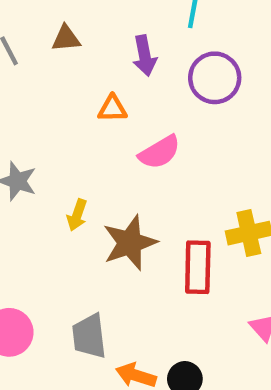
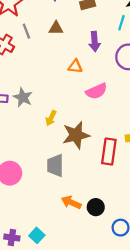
gray trapezoid: (89, 336) -> (55, 166), moved

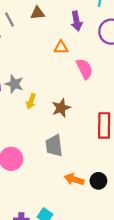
pink semicircle: (96, 91) -> (85, 69), turned -85
yellow arrow: (51, 118) -> (31, 101), moved
brown star: (76, 135) -> (61, 108), moved, size x0.7

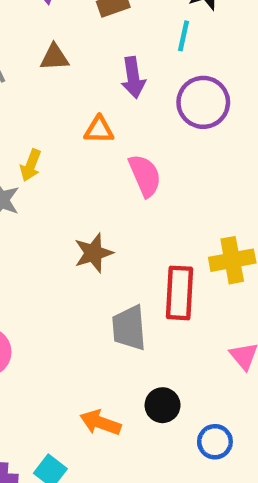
yellow arrow: (31, 101) -> (31, 165), moved
gray trapezoid: (54, 146) -> (129, 328), moved
orange arrow: (74, 179) -> (100, 423), moved

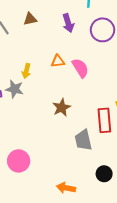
orange triangle: (99, 130) -> (58, 61), moved
orange arrow: (100, 423) -> (66, 188), moved

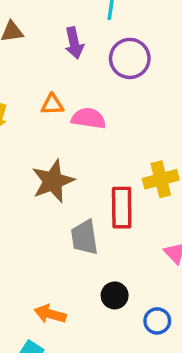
pink semicircle: (80, 68) -> (89, 118), turned -54
brown star: (62, 108) -> (53, 181), size x1.4

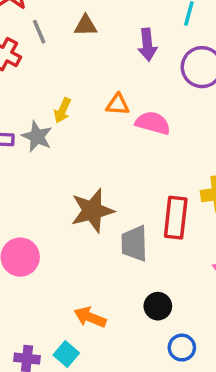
brown star: (53, 181) -> (92, 211), moved
blue circle: (157, 321) -> (182, 348), moved

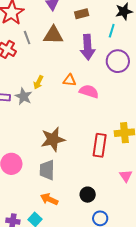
brown triangle: (86, 26) -> (53, 35), size x1.5
purple arrow: (147, 45) -> (88, 47), size x1.4
gray trapezoid: (134, 243) -> (47, 170), moved

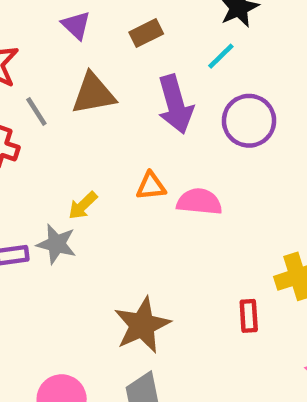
cyan line: (112, 31) -> (221, 56), turned 40
yellow arrow: (38, 82) -> (83, 206), turned 32
red rectangle: (100, 145) -> (249, 316), size x0.6

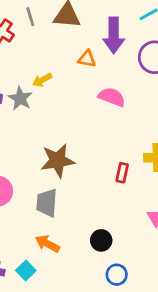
orange triangle: (151, 186) -> (87, 59), moved

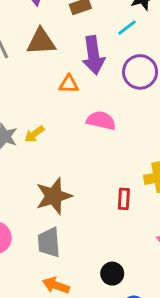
yellow arrow: (42, 80) -> (34, 134), moved

